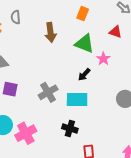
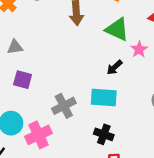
gray cross: (48, 92) -> (64, 106), moved
black cross: (70, 129) -> (104, 134), moved

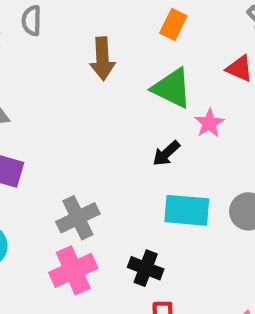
cyan rectangle: (104, 97) -> (187, 210), moved
pink cross: (38, 135) -> (73, 270), moved

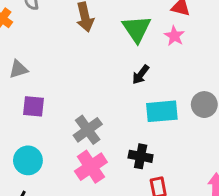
green triangle: (172, 88) -> (137, 29), turned 40
pink star: (209, 123) -> (174, 36), moved

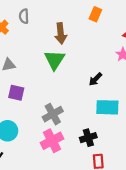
green triangle: (137, 29) -> (55, 60), moved
black cross: (141, 156) -> (88, 138), turned -35

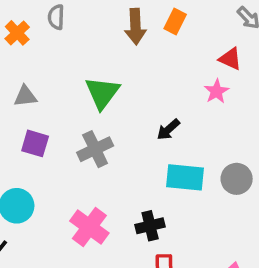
brown arrow: (61, 33) -> (135, 27), moved
gray cross: (53, 114) -> (95, 149), moved
pink cross: (52, 141) -> (89, 227), turned -30

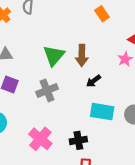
orange rectangle: (175, 21) -> (102, 14), turned -64
brown arrow: (135, 27) -> (82, 56), moved

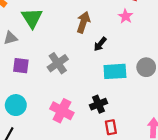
green triangle: (54, 56) -> (32, 18), moved
brown arrow: (82, 56) -> (83, 22), turned -150

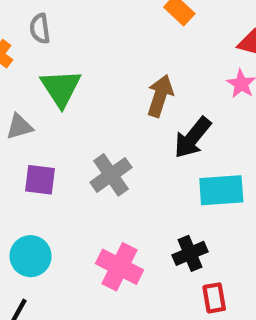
black arrow: (100, 44) -> (192, 138), size x1.5

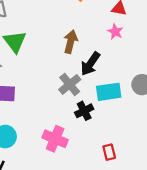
gray cross: (111, 175) -> (70, 84), moved
black cross: (190, 253) -> (84, 111), moved

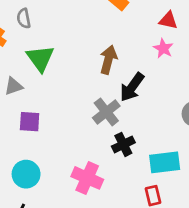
cyan rectangle: (109, 92) -> (165, 162), moved

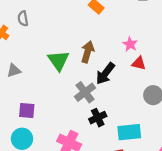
red triangle: (168, 20) -> (139, 63), moved
green triangle: (40, 58) -> (58, 60), moved
purple square: (30, 122) -> (27, 110), moved

